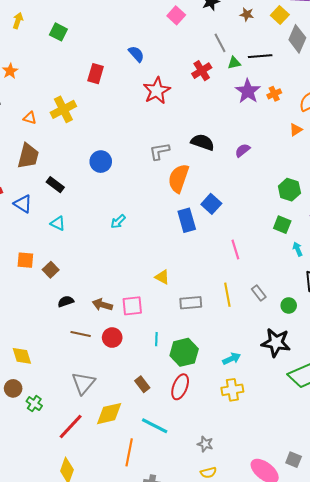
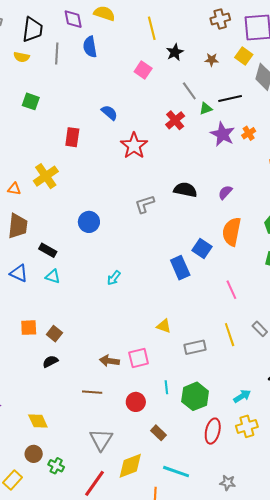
orange semicircle: (179, 178) -> (232, 232), moved
cyan triangle: (58, 223) -> (53, 277), moved
black semicircle: (66, 301) -> (50, 361), moved
red circle: (112, 338) -> (136, 402), moved
red ellipse: (180, 387) -> (213, 431), moved

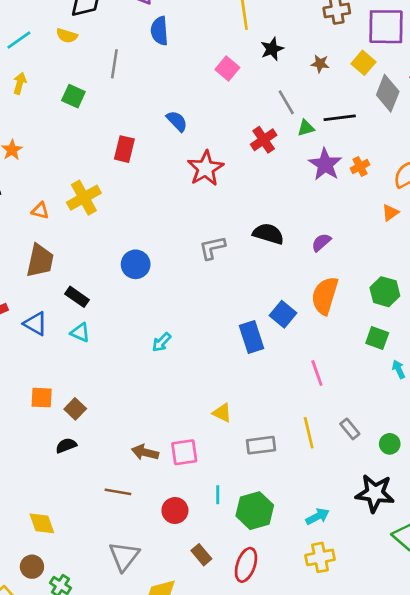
gray line: (57, 53) -> (114, 64), moved
red ellipse: (213, 431) -> (246, 565), moved

